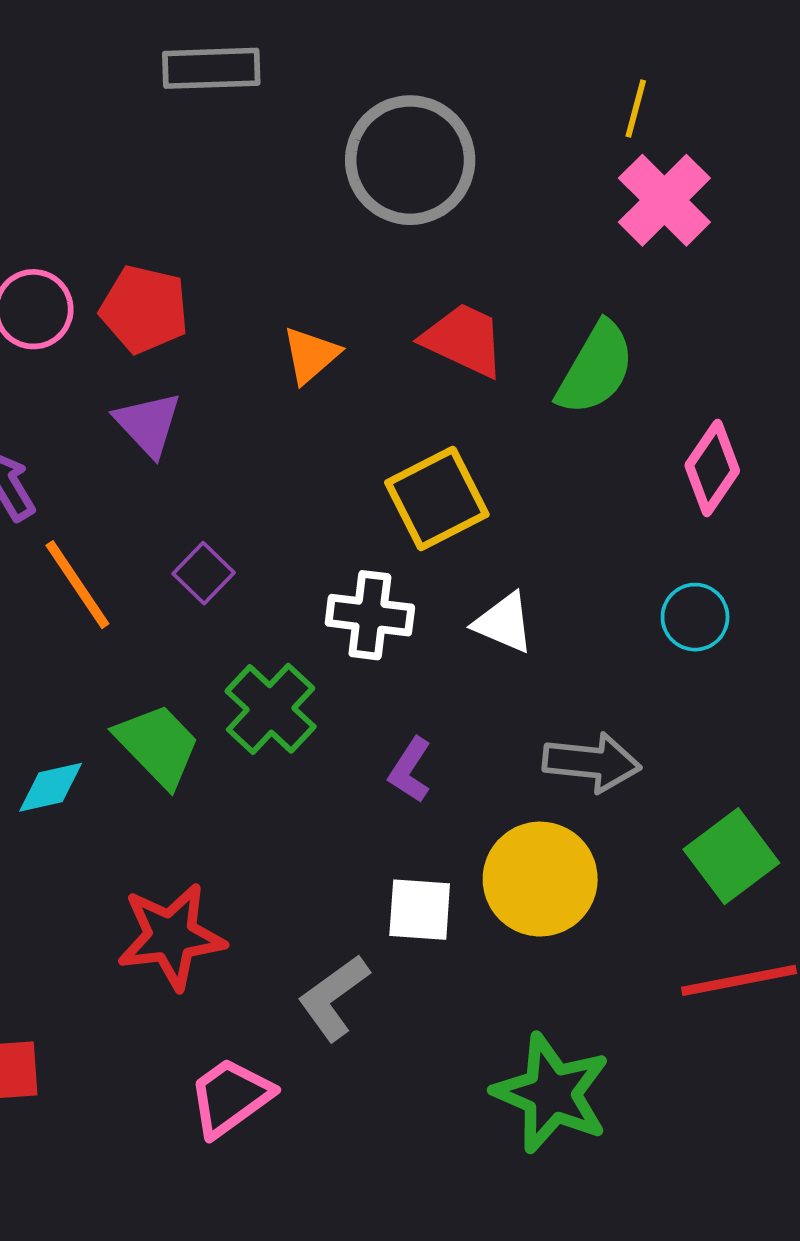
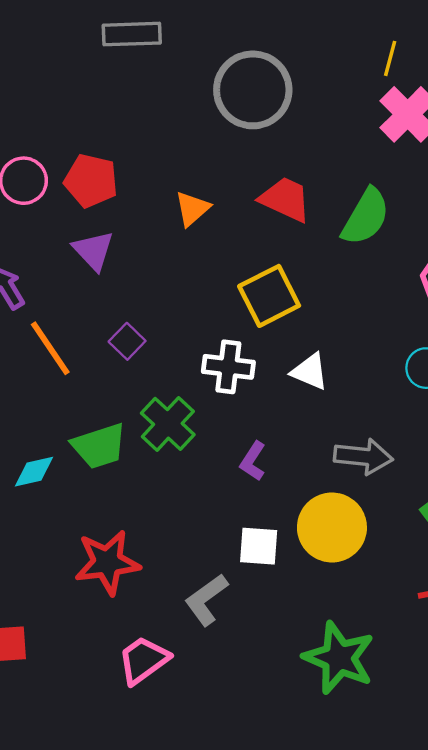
green trapezoid: (158, 745) -> (99, 446), turned 116

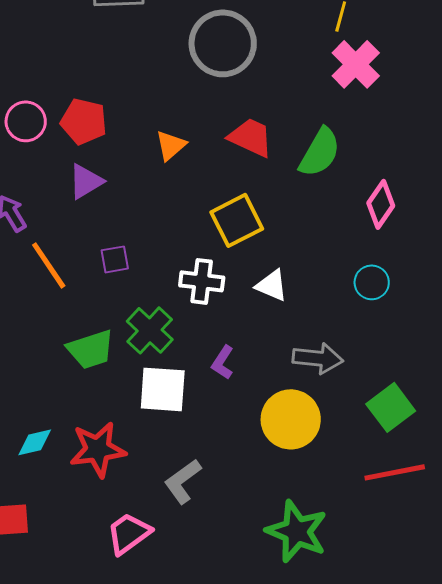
purple triangle: (93, 250) -> (86, 181), turned 42
purple square: (127, 341) -> (115, 259), turned 36
cyan diamond: (34, 472) -> (35, 442), moved
white square: (259, 546) -> (163, 389), moved, size x1.4

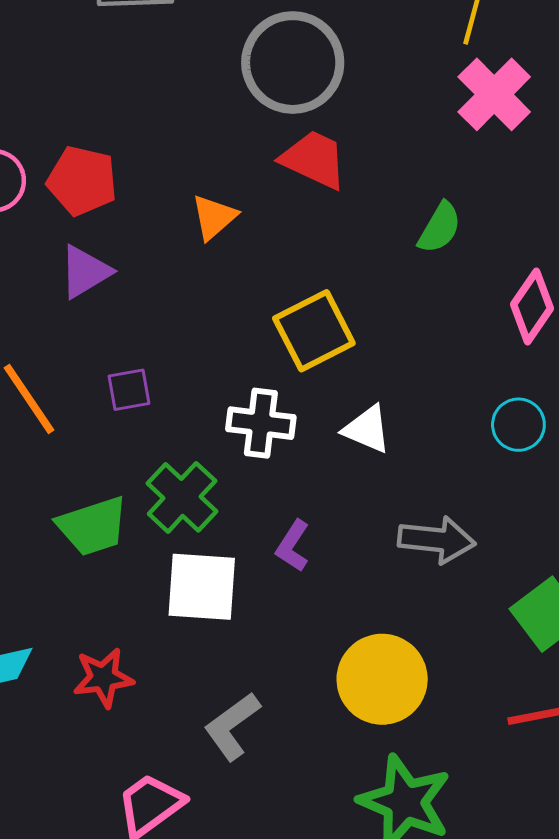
red trapezoid: (251, 137) -> (314, 160), moved
green semicircle: (320, 152) -> (440, 228), size x0.7
yellow circle: (291, 419) -> (382, 679), moved
red star: (98, 449) -> (103, 678), size x0.7

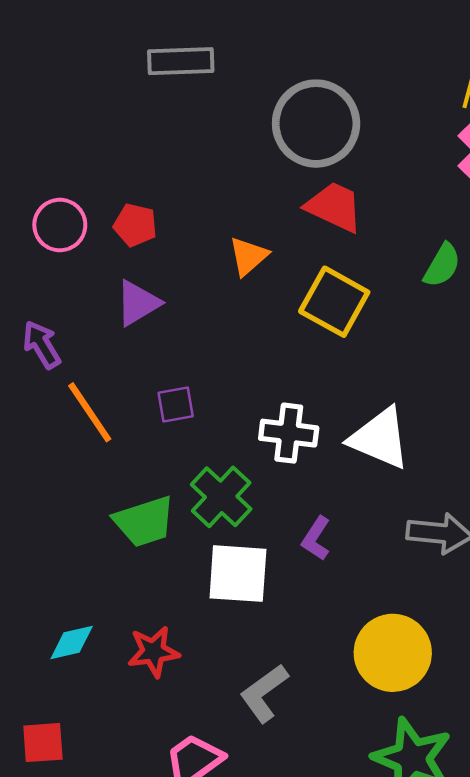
red pentagon: (82, 181) -> (135, 225), size x0.7
yellow square: (314, 331) -> (334, 302), moved, turned -34
white triangle: (367, 429) -> (380, 438), size x1.5

